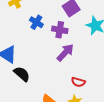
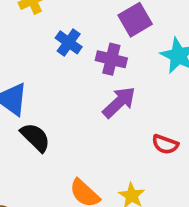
red semicircle: (78, 82) -> (165, 144), moved

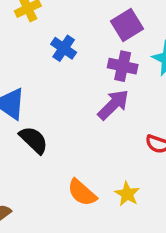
purple cross: (111, 59) -> (123, 66), moved

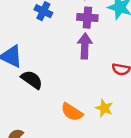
purple arrow: (113, 105) -> (85, 46), turned -35

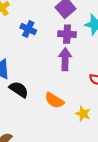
orange semicircle: (72, 112) -> (54, 100), moved

